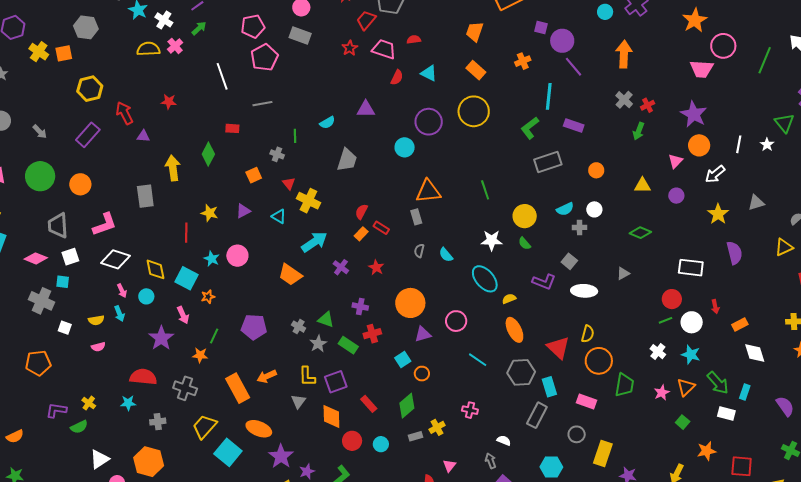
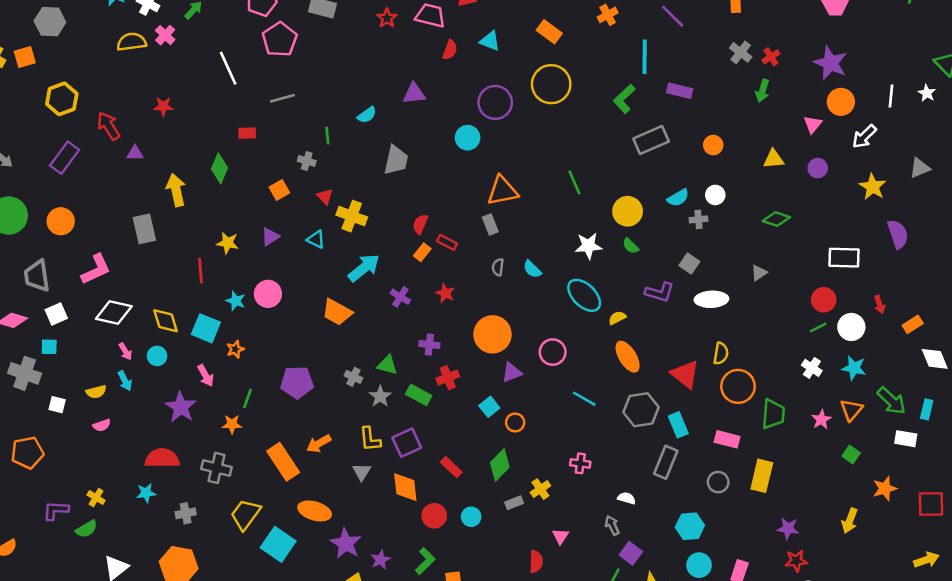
yellow rectangle: (603, 453) -> (762, 476), moved

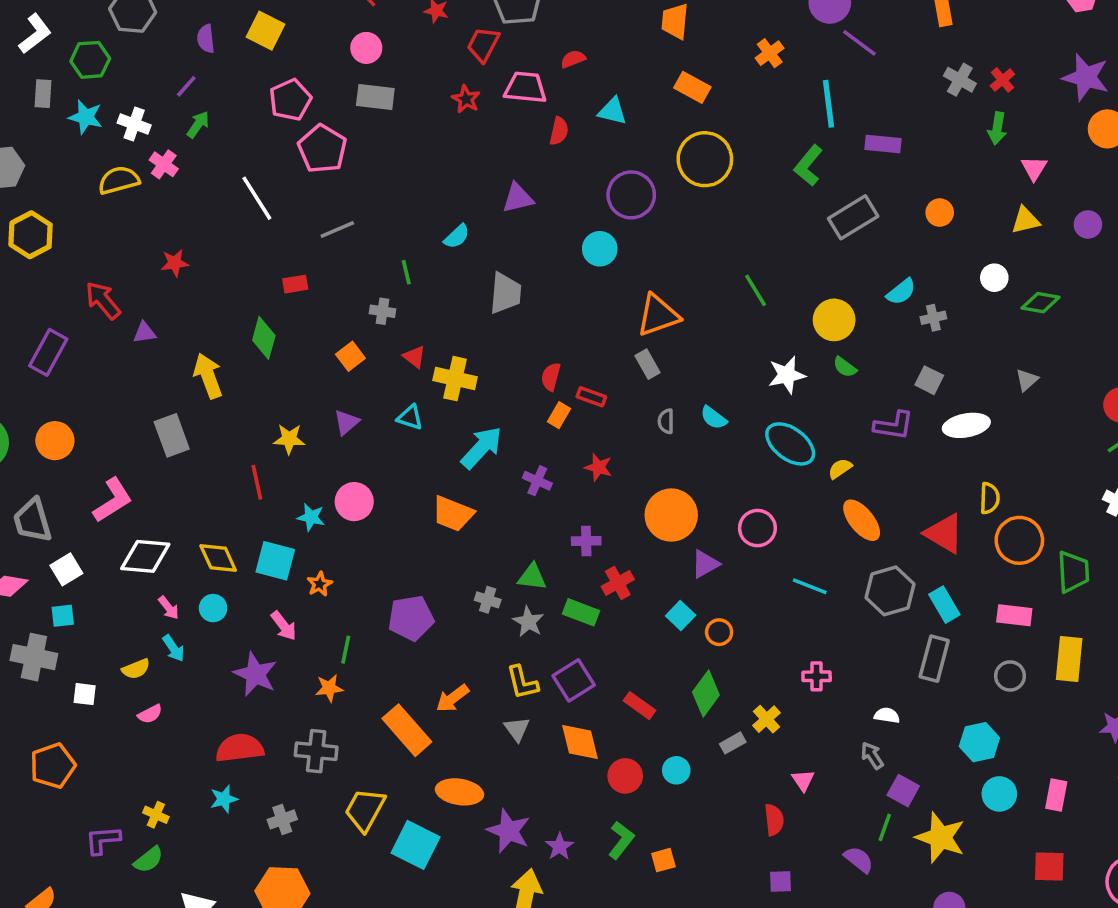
yellow hexagon: (62, 99) -> (31, 235), moved
pink triangle: (813, 124) -> (1034, 168), moved
white circle: (715, 195) -> (994, 278), moved

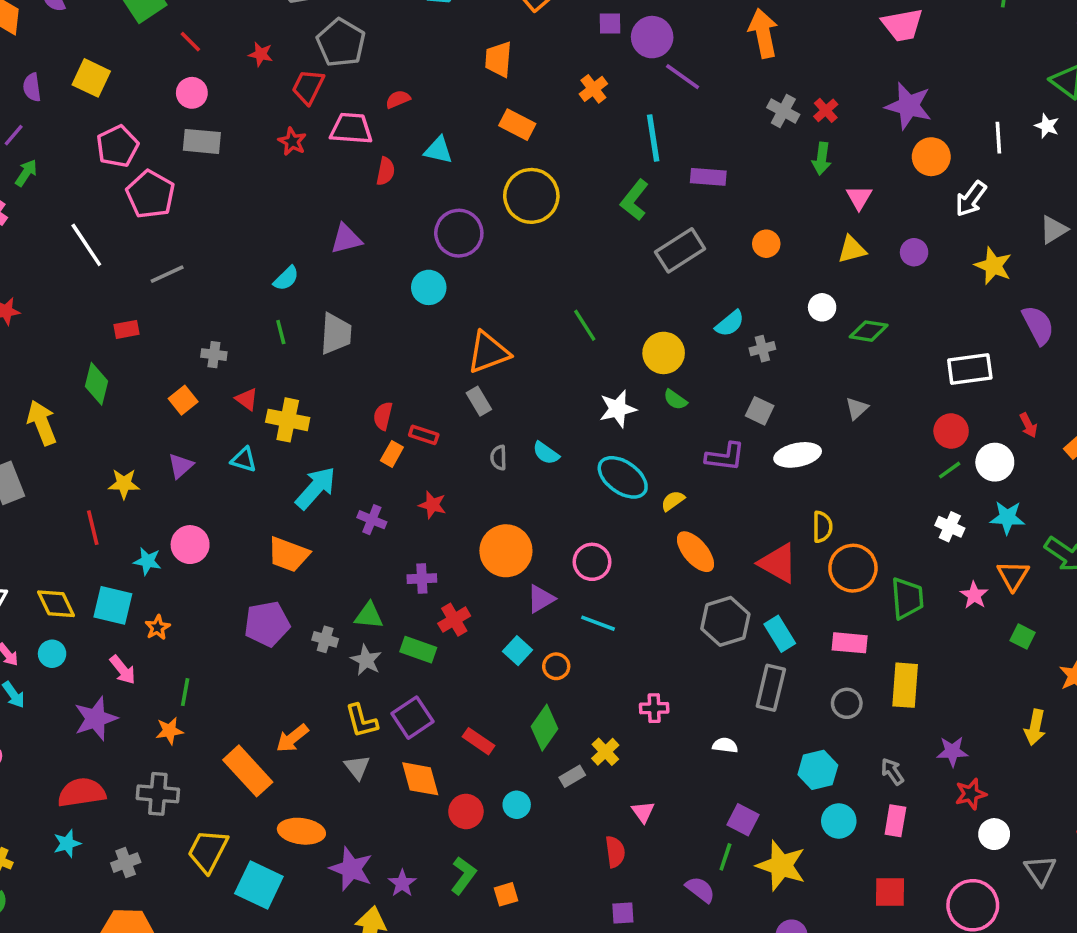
green line: (406, 272) -> (281, 332), moved
cyan line: (810, 586) -> (598, 623), moved
purple pentagon: (411, 618) -> (267, 624), moved
purple star: (255, 674) -> (96, 719), turned 30
gray arrow: (872, 756) -> (892, 771), moved

